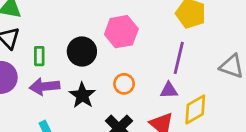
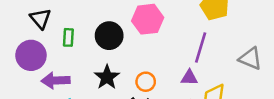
orange circle: (124, 84) -> (146, 82), moved
purple arrow: (44, 86) -> (56, 80), moved

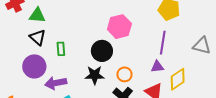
black circle: (109, 36) -> (102, 51), moved
black star: (107, 77) -> (95, 75), turned -30

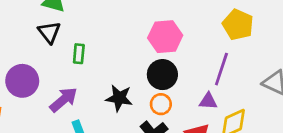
black circle: (102, 51) -> (162, 75), moved
purple circle: (34, 66) -> (22, 81), moved
purple arrow: (56, 83) -> (63, 100), turned 140

